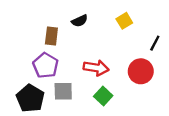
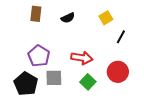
brown rectangle: (51, 36) -> (36, 14), moved
black line: (155, 43) -> (121, 37), moved
red circle: (141, 71) -> (118, 72), moved

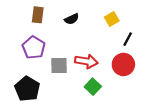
purple pentagon: (39, 56) -> (34, 48), moved
red circle: (118, 72) -> (123, 64), moved
gray square: (54, 78) -> (59, 66), moved

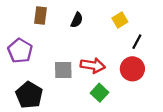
black semicircle: (72, 19) -> (77, 20), turned -40
purple pentagon: (34, 48) -> (20, 51), moved

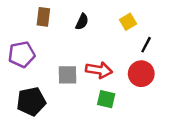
purple pentagon: (20, 51) -> (22, 54), turned 30
green square: (99, 93) -> (106, 99), turned -30
black pentagon: (29, 95) -> (31, 101), turned 30

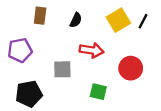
yellow square: (128, 22) -> (118, 20), size x1.5
black line: (146, 45) -> (143, 21), moved
red arrow: (99, 70) -> (92, 50), moved

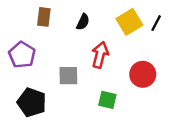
purple pentagon: (20, 50) -> (22, 55), turned -30
red arrow: (92, 50) -> (100, 55), turned -85
black pentagon: (29, 94) -> (32, 102), turned 30

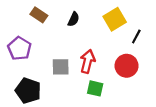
brown rectangle: (44, 17) -> (39, 15), turned -63
black line: (156, 23) -> (136, 37), moved
red arrow: (100, 55) -> (88, 61), moved

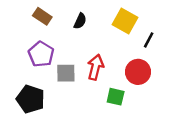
yellow square: (115, 19) -> (125, 21), turned -30
purple pentagon: (19, 48) -> (41, 54), moved
green square: (95, 88) -> (116, 97), moved

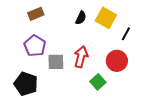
brown rectangle: (42, 16) -> (36, 14), turned -56
black semicircle: (80, 21) -> (81, 18), moved
green square: (116, 97) -> (98, 82), turned 35

